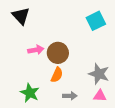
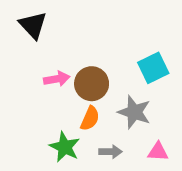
cyan square: (96, 21) -> (153, 68), moved
gray star: (99, 74) -> (134, 112), moved
green star: (30, 93) -> (65, 147), moved

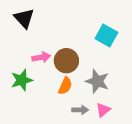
cyan square: (153, 68) -> (106, 35), moved, turned -35
green star: (65, 147) -> (22, 80), moved, turned 30
pink triangle: (158, 152) -> (103, 110), moved, turned -42

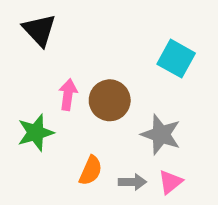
pink arrow: (41, 57) -> (68, 95), turned -72
orange semicircle: (65, 86) -> (91, 171), moved

